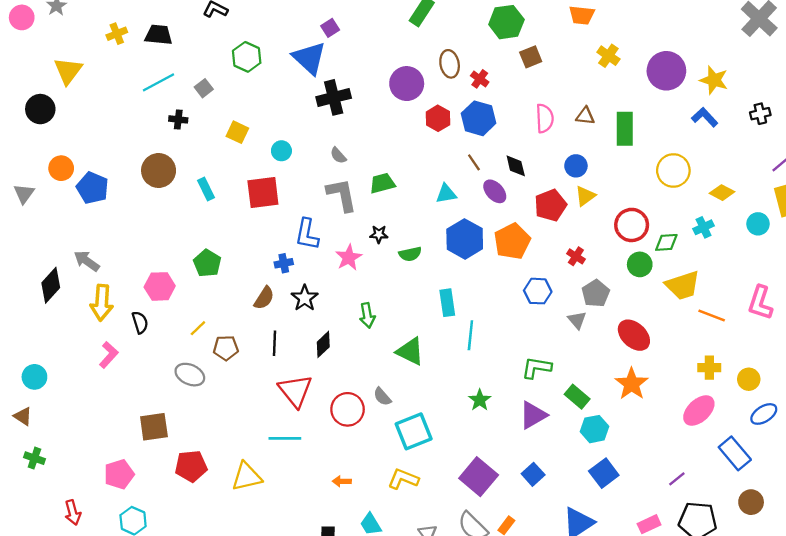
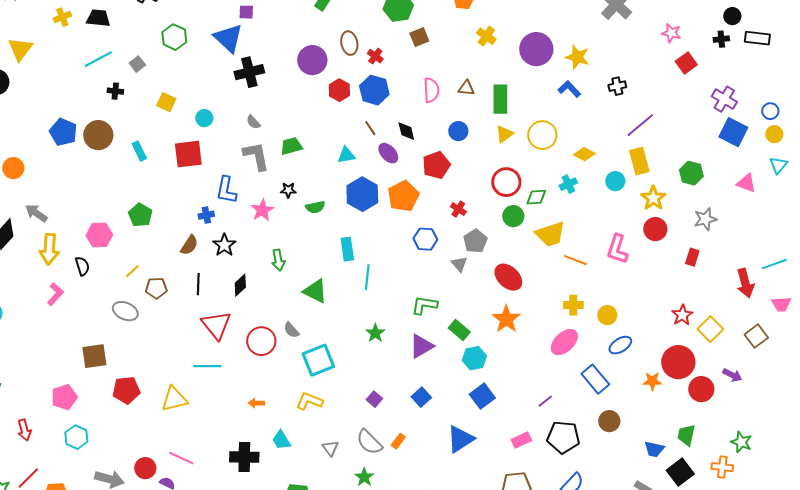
purple square: (330, 28) -> (246, 12), turned 35
orange circle: (61, 168) -> (13, 168), moved
blue pentagon: (92, 188) -> (63, 132), moved
yellow triangle: (585, 196) -> (504, 134), moved
purple square: (479, 477) -> (374, 399), size x0.5

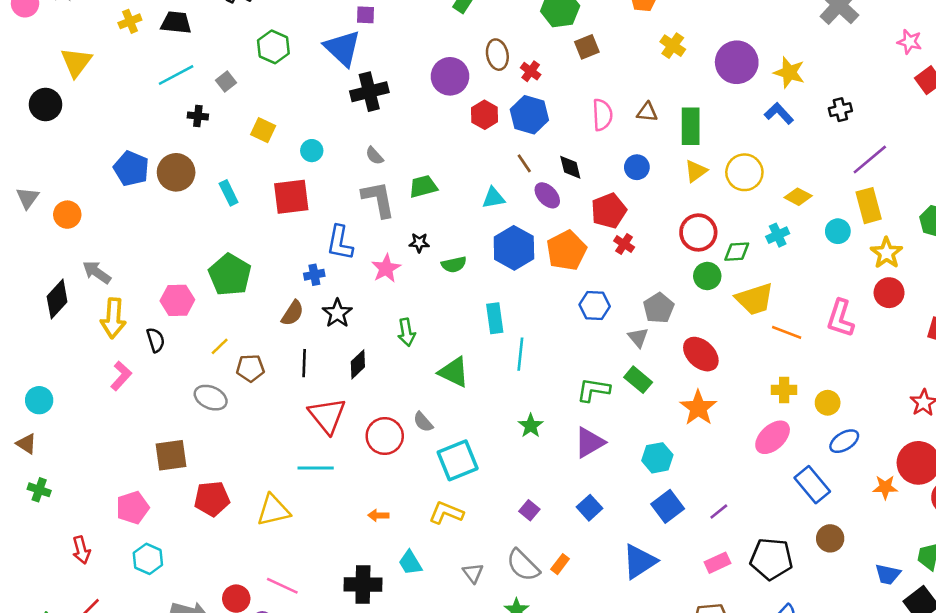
red cross: (458, 209) -> (624, 244), moved
green pentagon: (140, 215) -> (230, 275), size x1.4
green rectangle: (459, 330) -> (638, 380), moved
purple line: (545, 401) -> (719, 512), moved

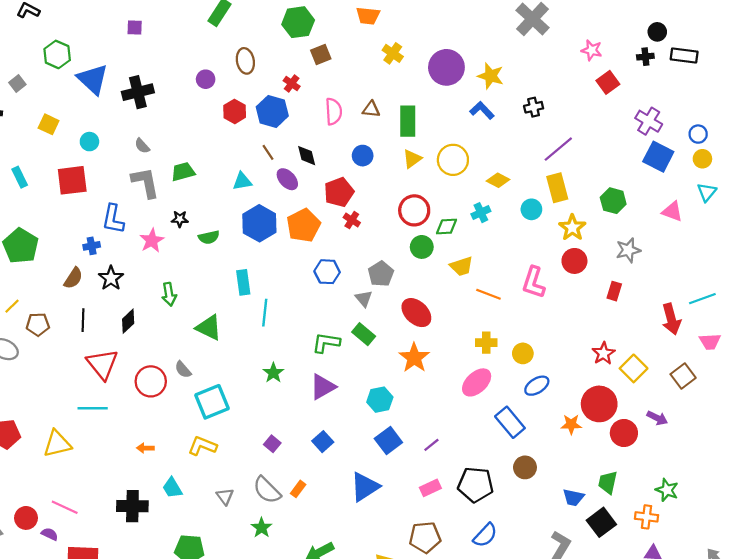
blue triangle: (342, 48) -> (93, 79), moved
red cross: (531, 71) -> (292, 83), moved
purple circle: (450, 76) -> (206, 79), size x0.6
yellow trapezoid: (755, 299) -> (462, 266), size x0.7

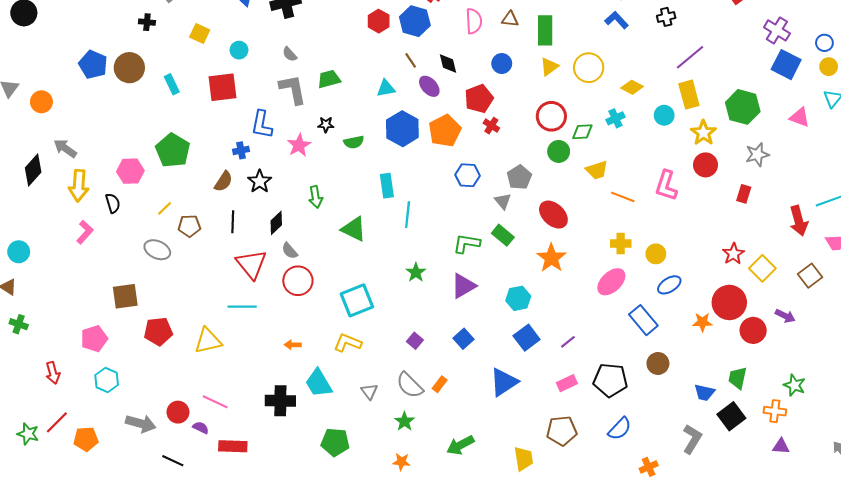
green hexagon: (613, 201) -> (743, 107), size x1.4
gray semicircle: (183, 370) -> (290, 251), moved
cyan trapezoid: (172, 488) -> (319, 383), size x1.4

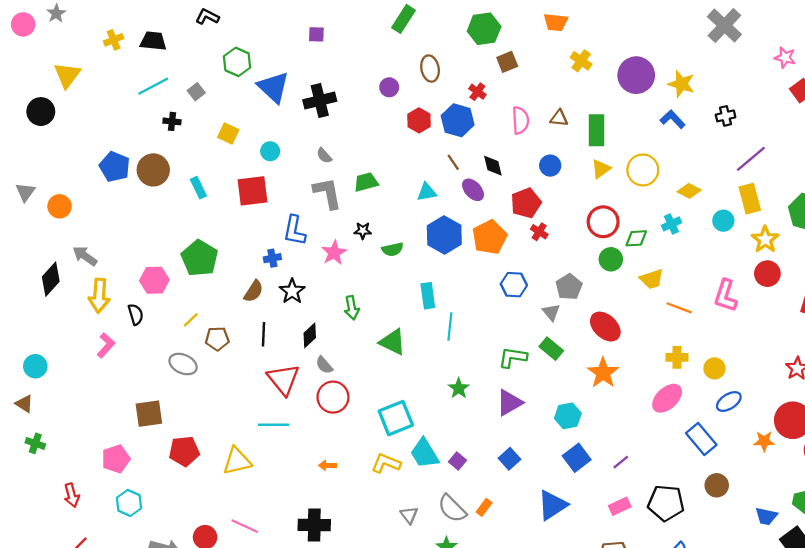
cyan trapezoid: (319, 383) -> (424, 453), moved

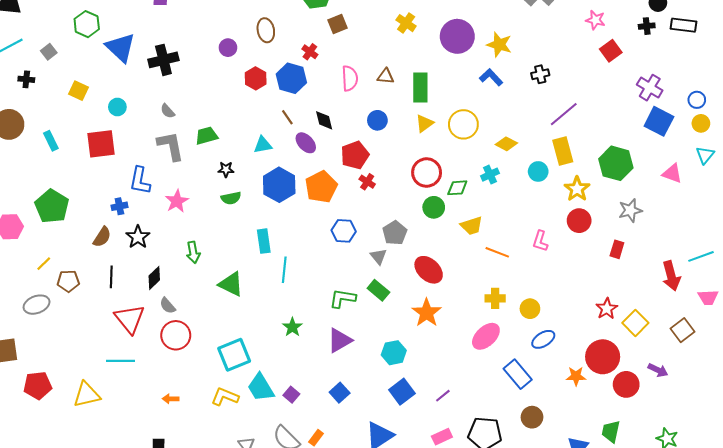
black star: (363, 231) -> (226, 169), moved
pink L-shape: (726, 296) -> (540, 241), size x0.7
gray ellipse: (183, 364) -> (37, 305), turned -45

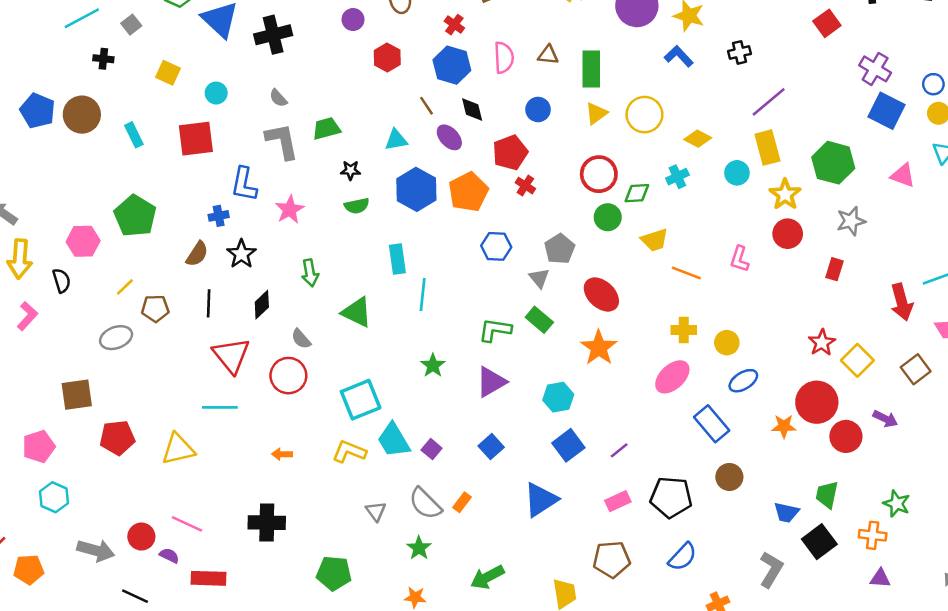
blue hexagon: (291, 78) -> (452, 65), moved
gray semicircle: (168, 306) -> (301, 339), moved

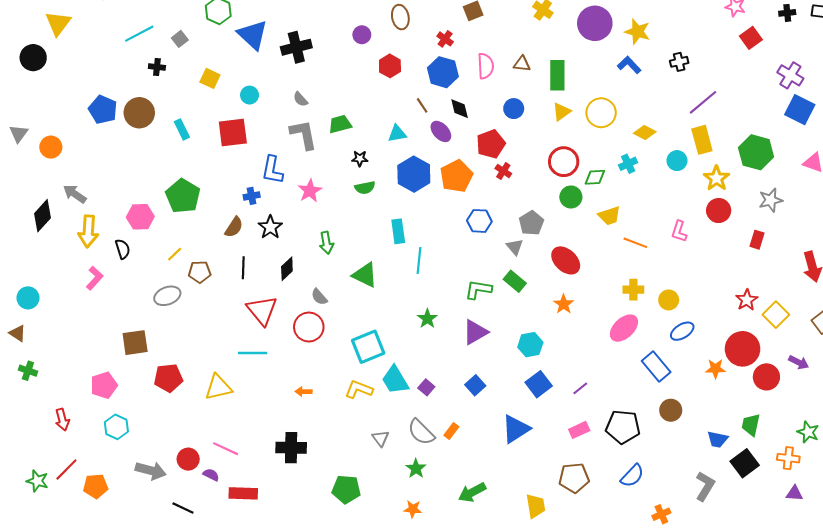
orange star: (599, 348) -> (564, 304), size x0.7

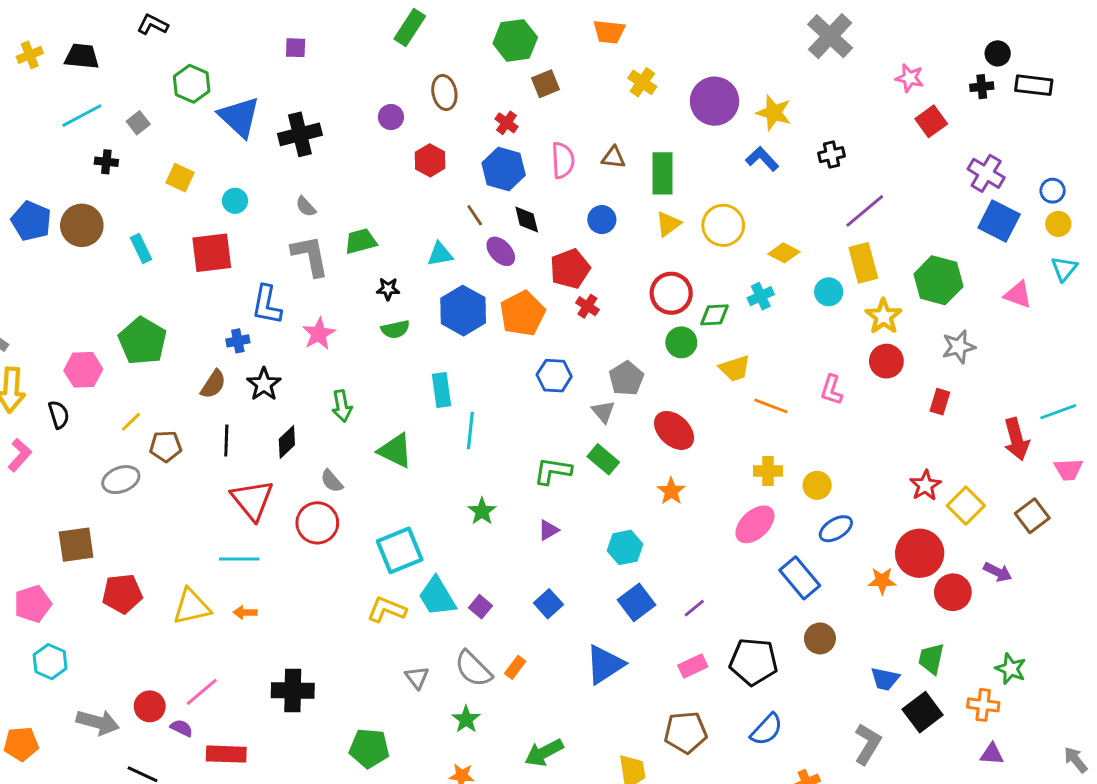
purple triangle: (475, 332) -> (548, 530), size x0.6
orange arrow: (304, 391) -> (245, 612), moved
pink line: (226, 449) -> (202, 692), turned -65

